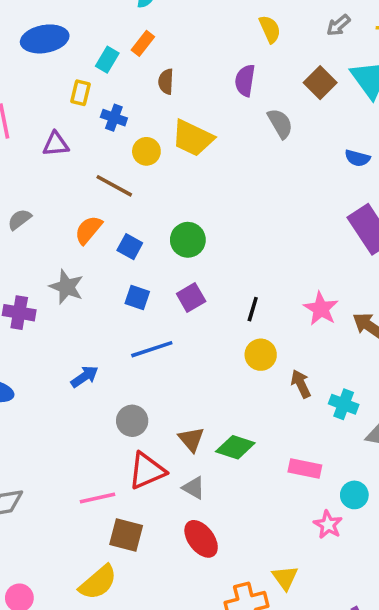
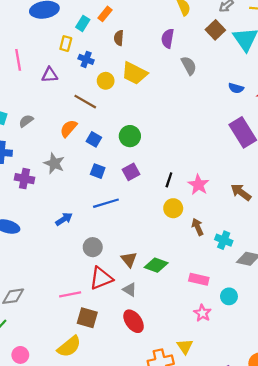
brown square: (320, 83) -> (215, 30), moved
pink star: (321, 309) -> (198, 185), moved
pink star: (328, 525) -> (202, 313), moved

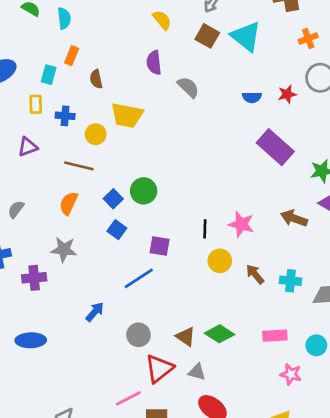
blue square: (94, 139) -> (113, 199), moved, turned 32
blue square: (98, 171) -> (117, 230), moved, turned 32
purple square: (131, 172) -> (160, 246), moved, turned -35
green diamond: (156, 265) -> (219, 334), turned 30

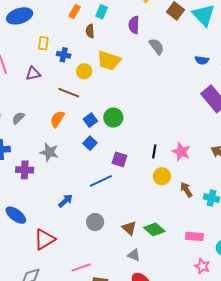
cyan rectangle: (49, 75) -> (102, 12), moved
blue ellipse: (31, 340) -> (16, 215), turned 30
red triangle: (159, 369) -> (44, 239), moved

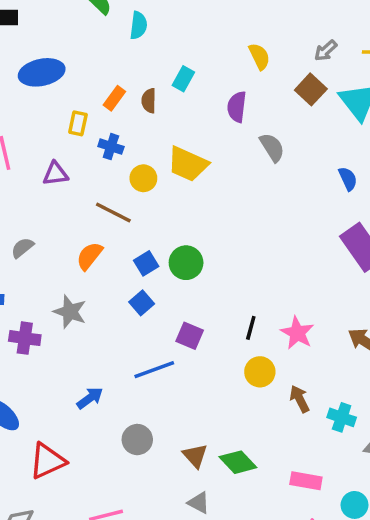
orange rectangle: (75, 11) -> (114, 98), moved
brown semicircle: (90, 31) -> (149, 101), moved
blue semicircle: (202, 60) -> (348, 179), turned -128

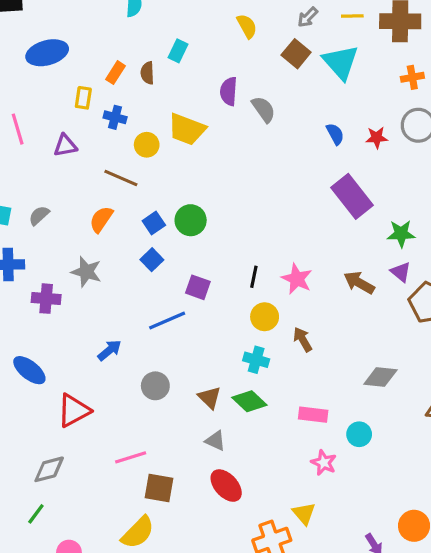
purple semicircle: (237, 107) -> (229, 91), moved
cyan cross: (342, 417) -> (256, 360), moved

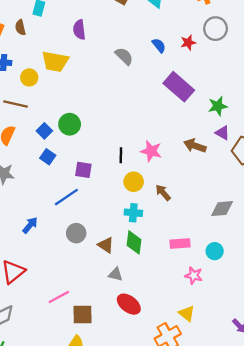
gray semicircle: (264, 109) -> (124, 56), moved
gray circle: (155, 386) -> (76, 233), moved
green diamond: (249, 401) -> (134, 242), turned 65

